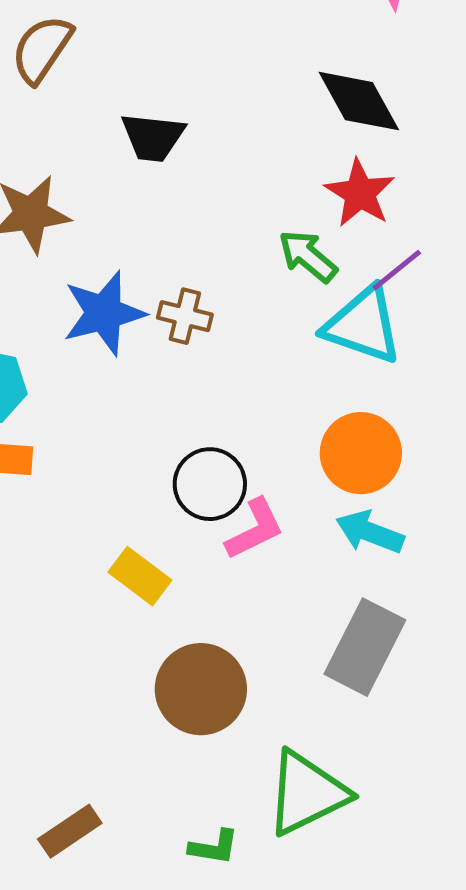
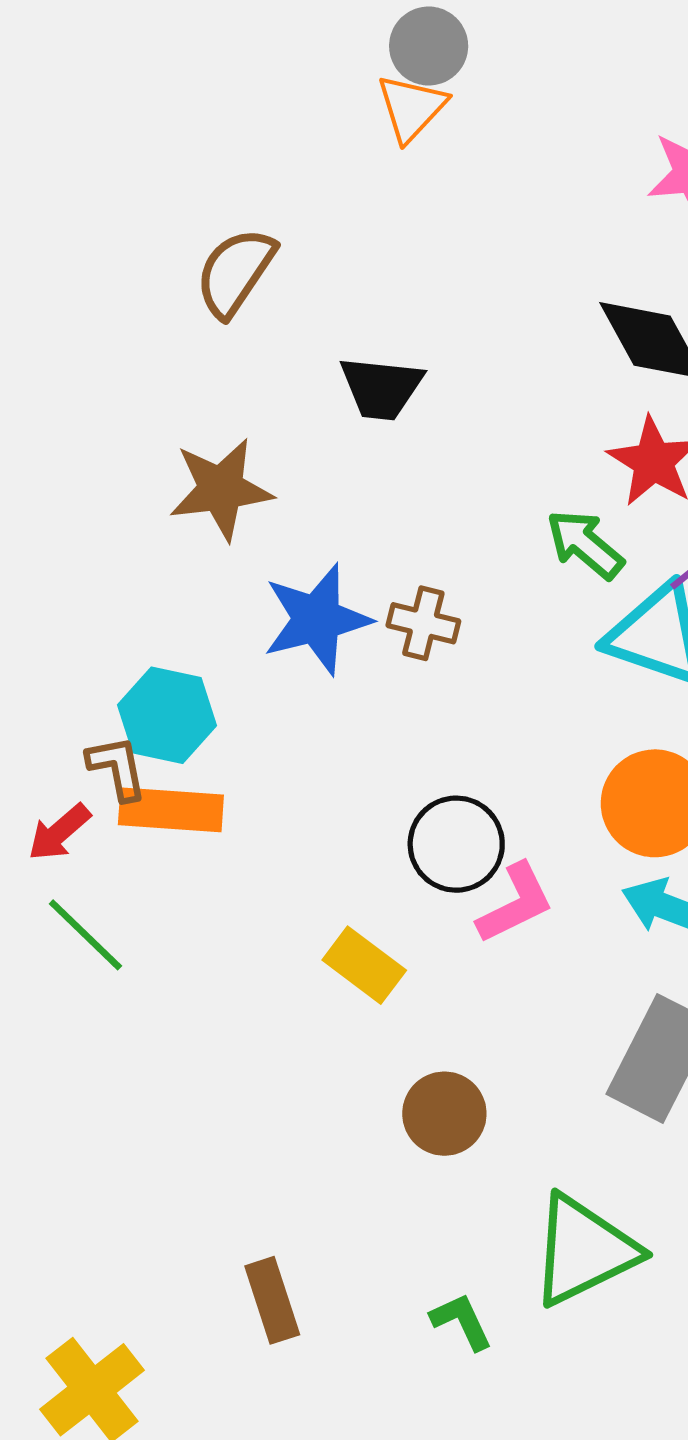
brown circle: (201, 689) -> (444, 1114), size x0.7
brown rectangle: (70, 831) -> (272, 1300), turned -74
green L-shape: (214, 847) -> (461, 1321), turned -124

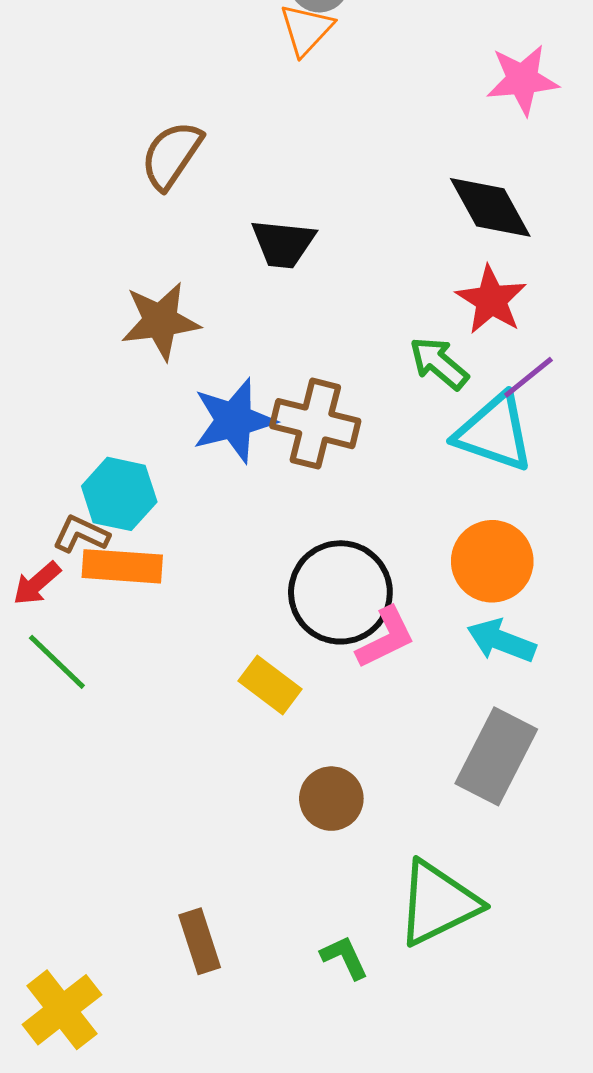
brown cross: (423, 623) -> (315, 424), size x1.6
brown L-shape: (117, 768) -> (81, 534), turned -54
black circle: (456, 844) -> (340, 592), size x1.4

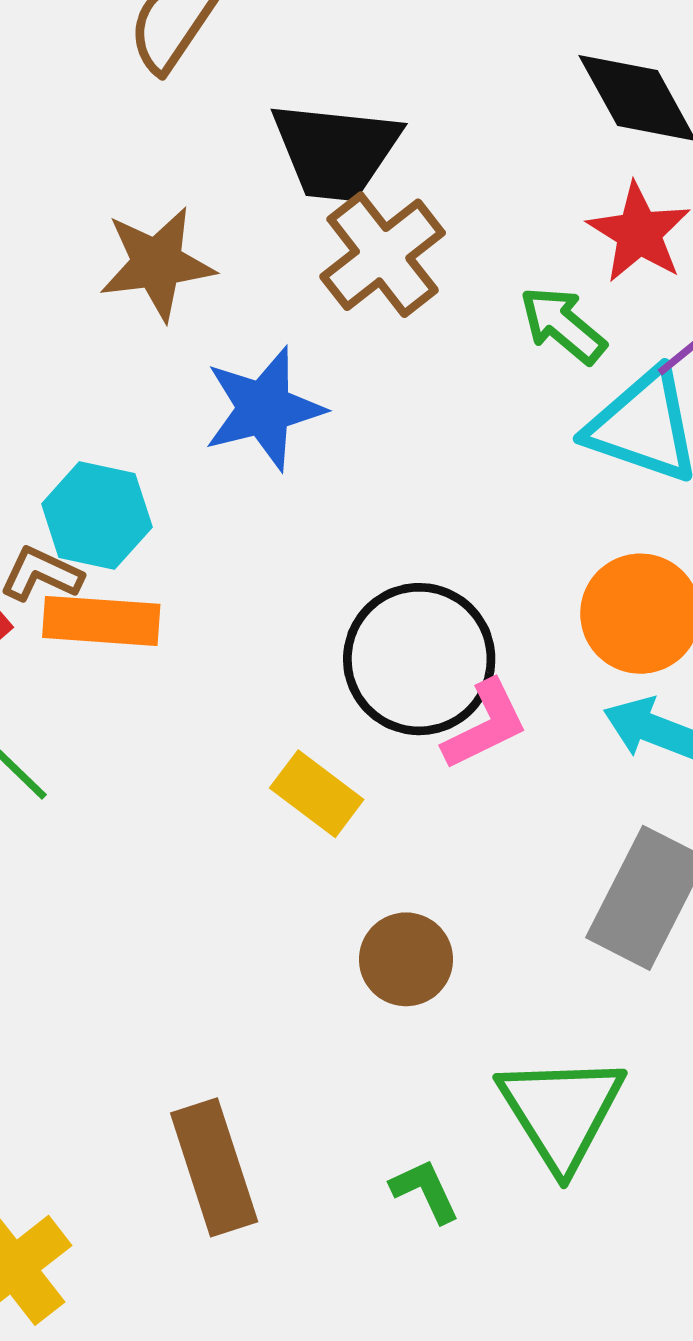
black trapezoid: (283, 244) -> (336, 151), size x1.4
brown cross: (315, 424) -> (383, 255), moved, turned 38
green triangle: (438, 903) -> (561, 1112), turned -36
brown rectangle: (200, 941) -> (214, 1167), size x1.4

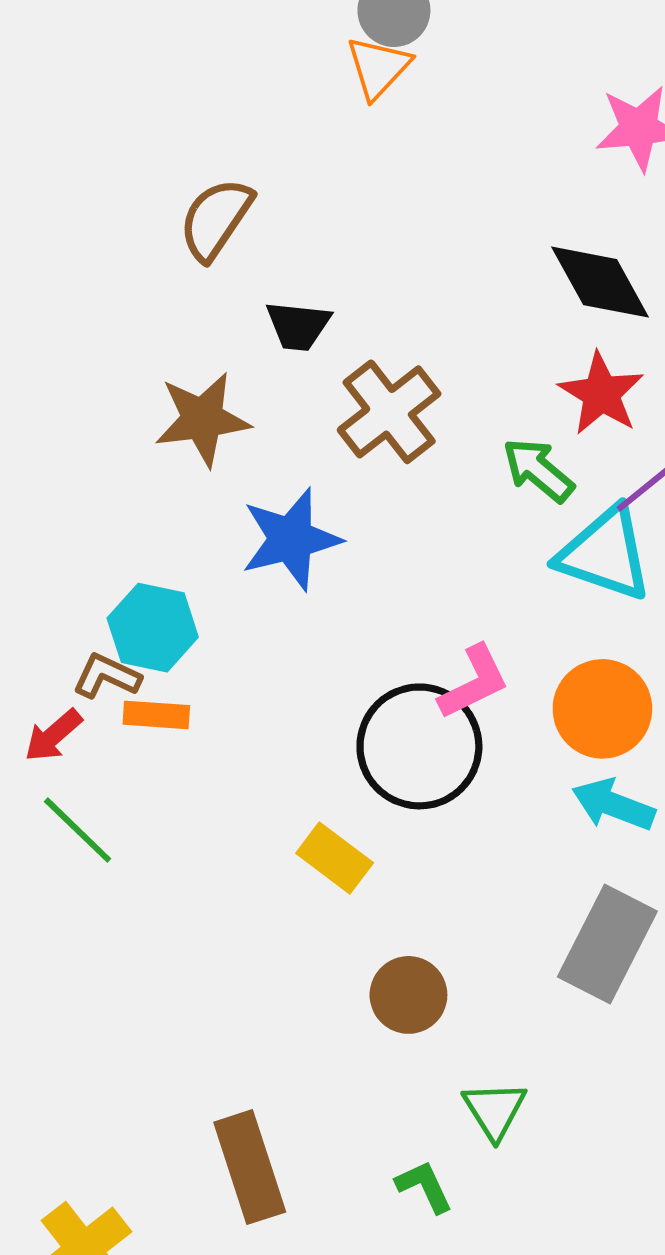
black trapezoid: (336, 151) -> (298, 326), moved, size x0.6
orange rectangle: (101, 621) -> (156, 715), size x0.7
pink L-shape: (485, 725) -> (474, 682), moved
green triangle: (561, 1112) -> (495, 1110), moved, size x0.6

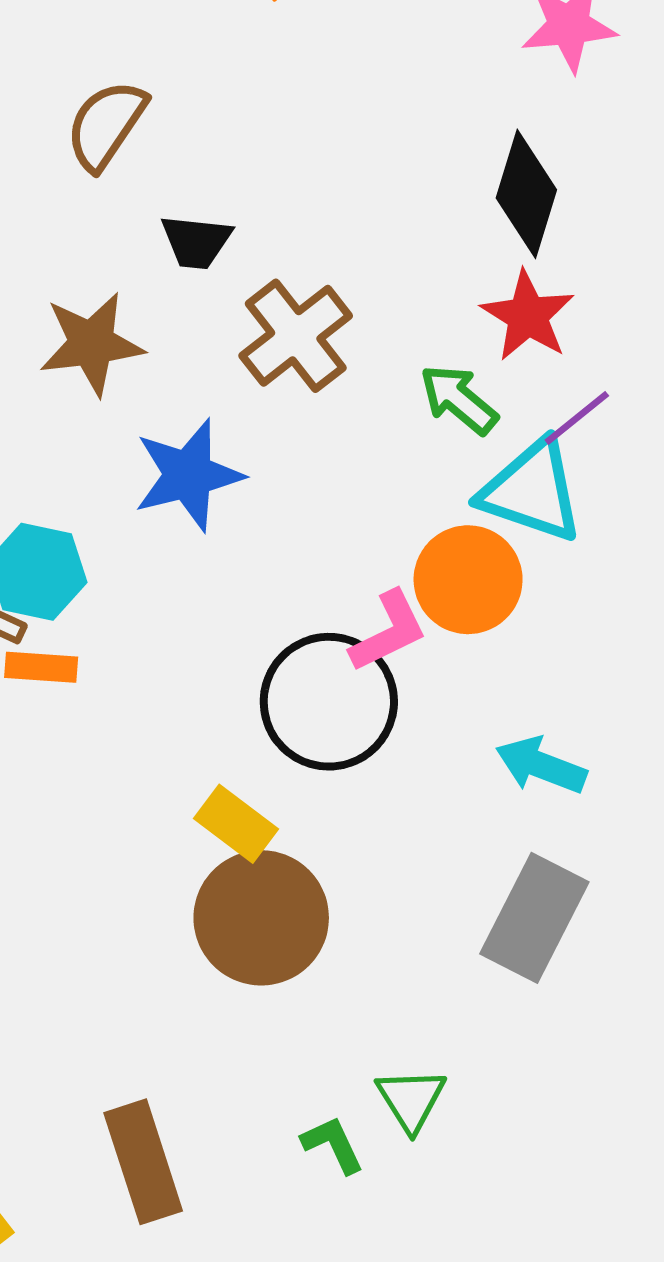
black diamond: (600, 282) -> (526, 194), turned 46
orange circle: (602, 709) -> (468, 580), moved
brown circle: (408, 995) -> (261, 918), moved, size x1.6
green L-shape: (424, 1186) -> (333, 1145), moved

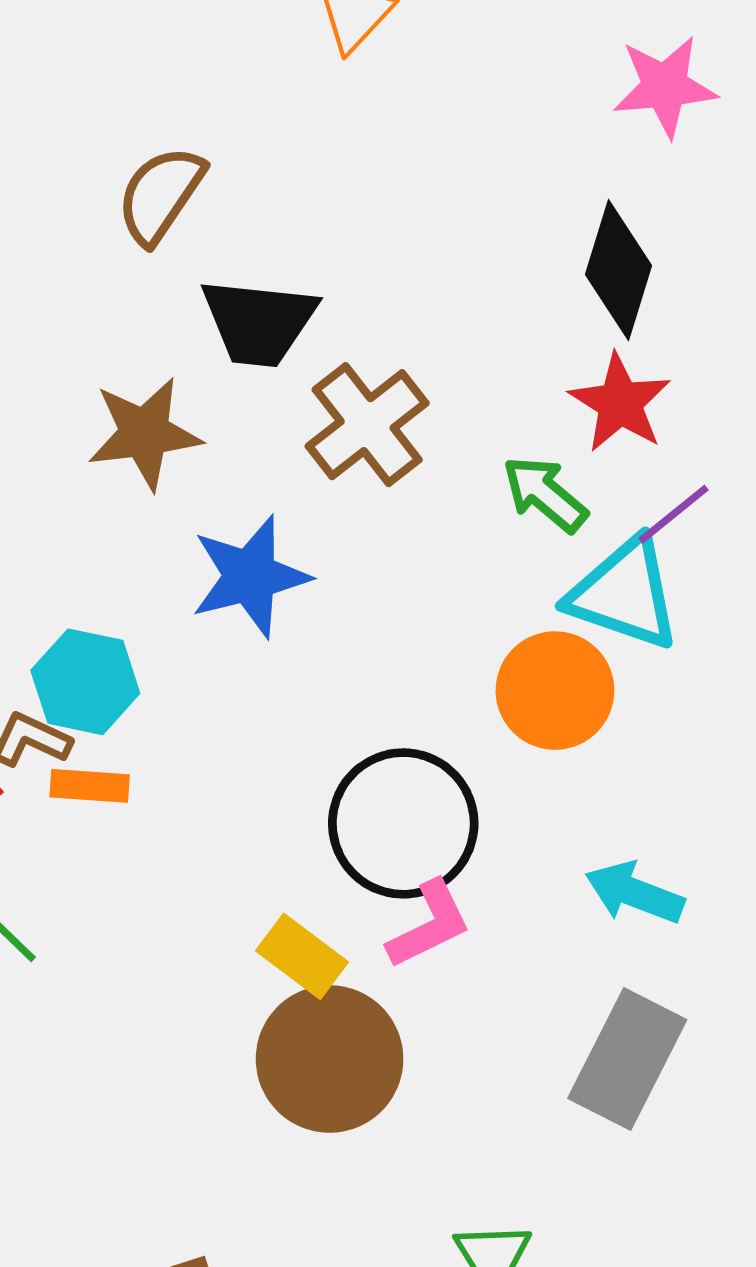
black trapezoid: (196, 242) -> (259, 322), size x1.5
pink L-shape: (388, 631) -> (429, 925), moved

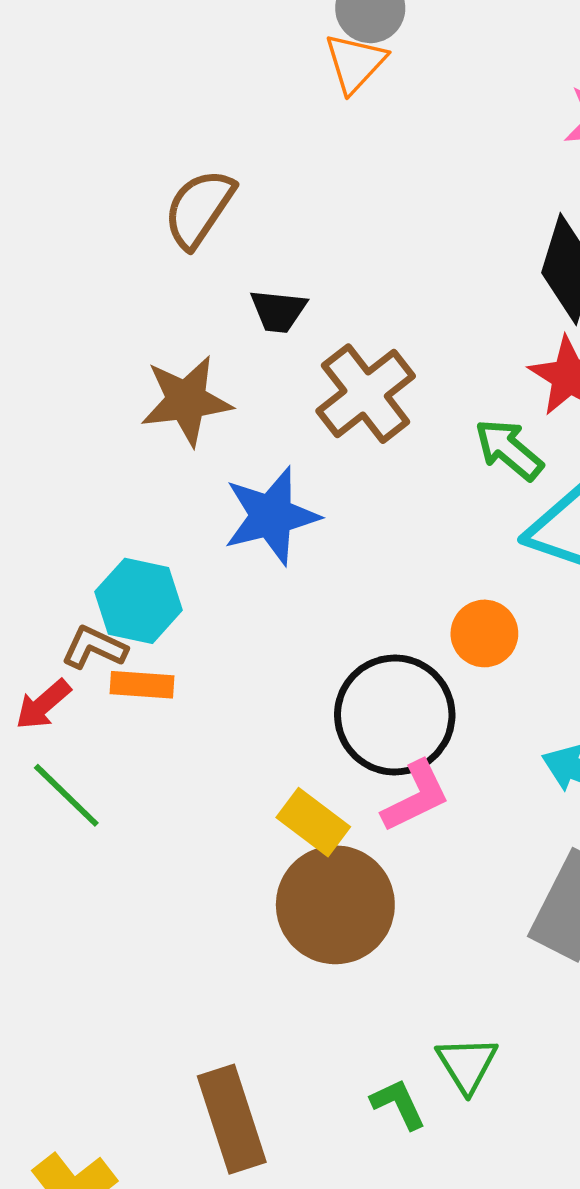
black trapezoid: (259, 322) -> (278, 311), size x0.6
orange circle: (555, 691) -> (484, 633), moved, size x0.7

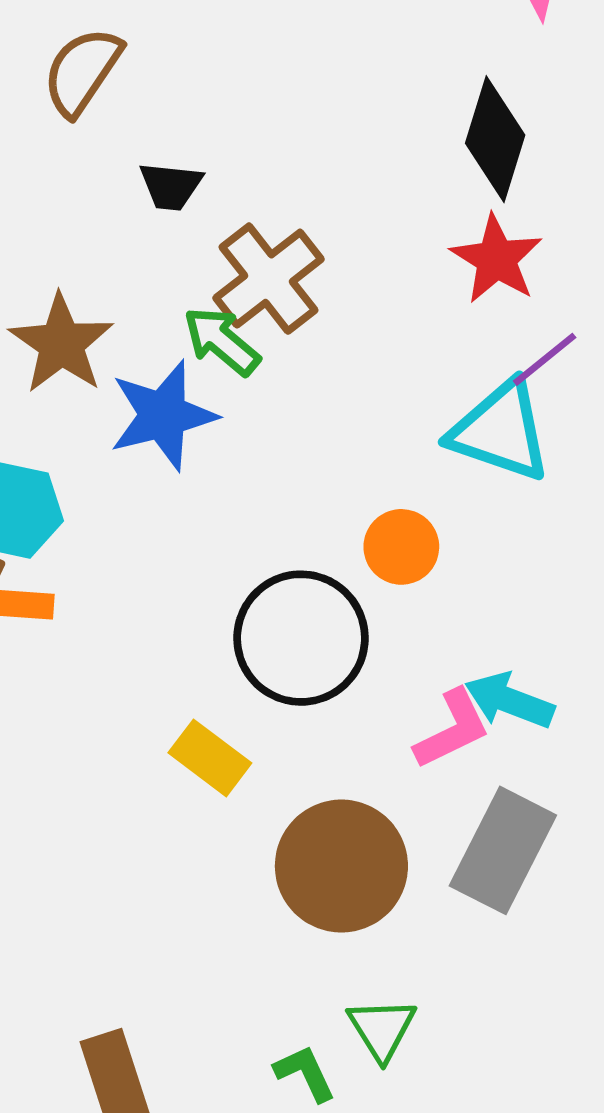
brown star: (186, 401) -> (61, 344), moved, turned -30
green arrow: (509, 449) -> (222, 341), moved
pink L-shape: (416, 797) -> (452, 729), moved
brown circle: (335, 905) -> (341, 866), moved

